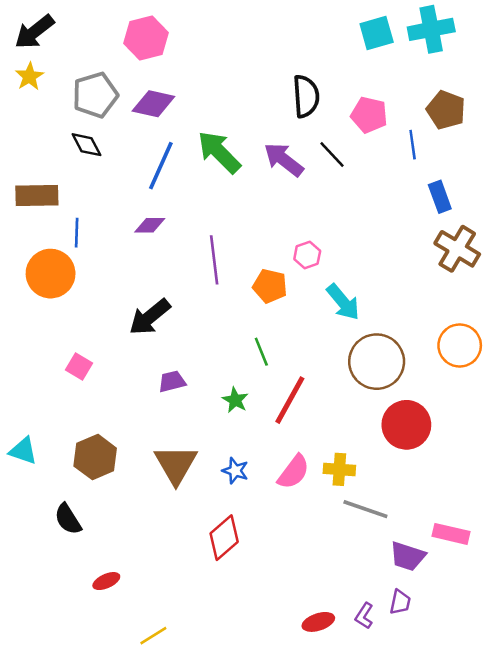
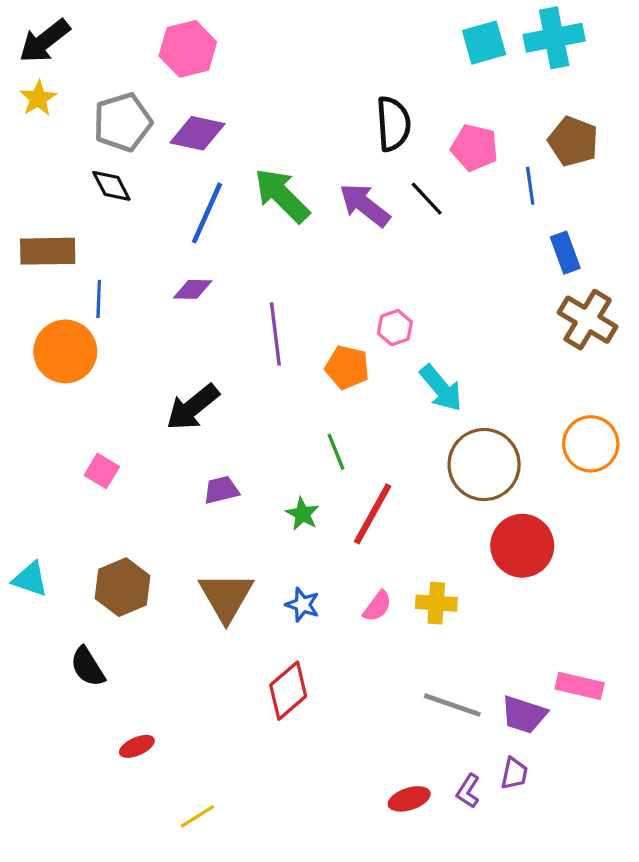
pink semicircle: (294, 472) -> (377, 606), size x0.7
gray line: (365, 509) -> (452, 705), moved

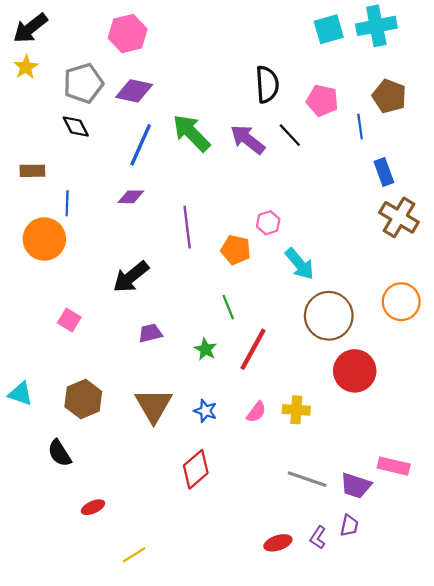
brown rectangle: (48, 251) -> (32, 171), size x0.7

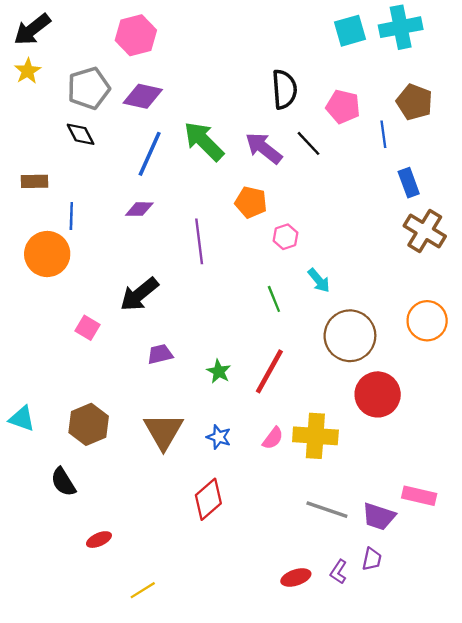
orange pentagon: (236, 250) -> (251, 202), moved
cyan arrow: (300, 264) -> (319, 280), size x0.7
green line: (228, 307) -> (274, 299), moved
pink square: (69, 320) -> (87, 328), moved
yellow cross: (296, 410) -> (315, 436), size x1.5

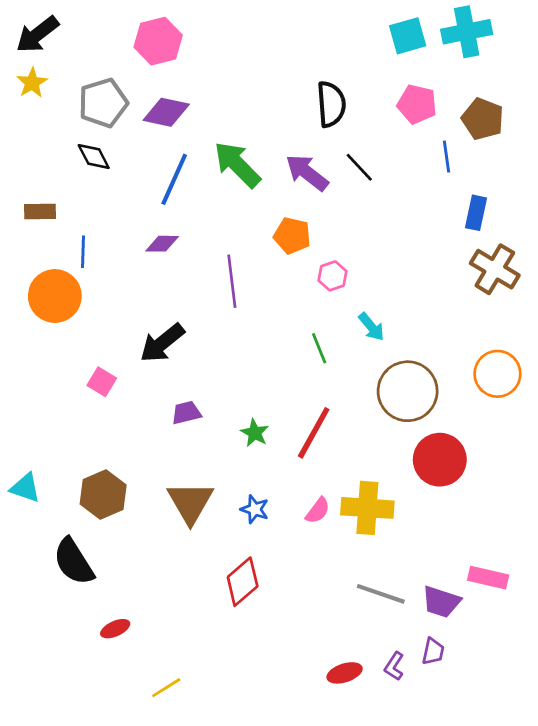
pink pentagon: (343, 107) -> (417, 104), moved
blue rectangle: (409, 183) -> (476, 213), turned 32
black semicircle: (63, 482) -> (74, 562), size x1.4

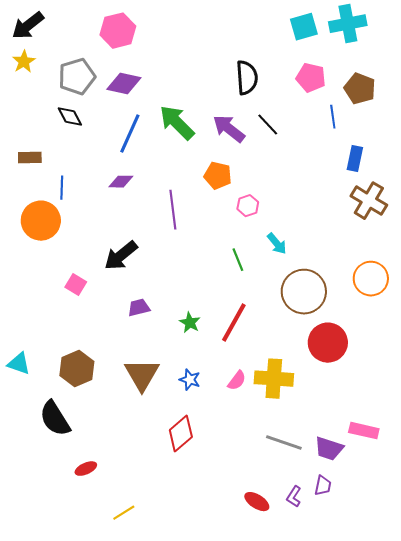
red ellipse: (345, 673) -> (257, 502), turned 50

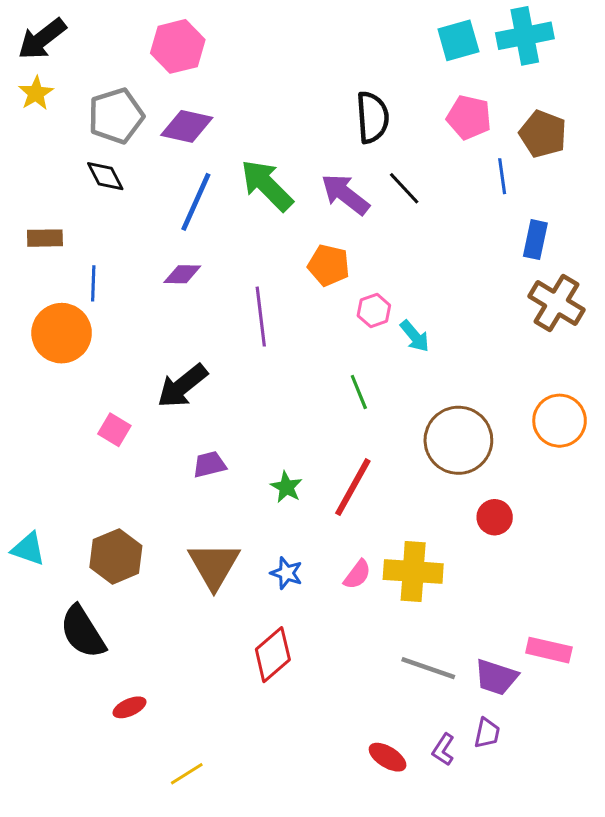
cyan arrow: (277, 244) -> (415, 336), moved
red circle: (328, 343) -> (495, 517), size x0.6

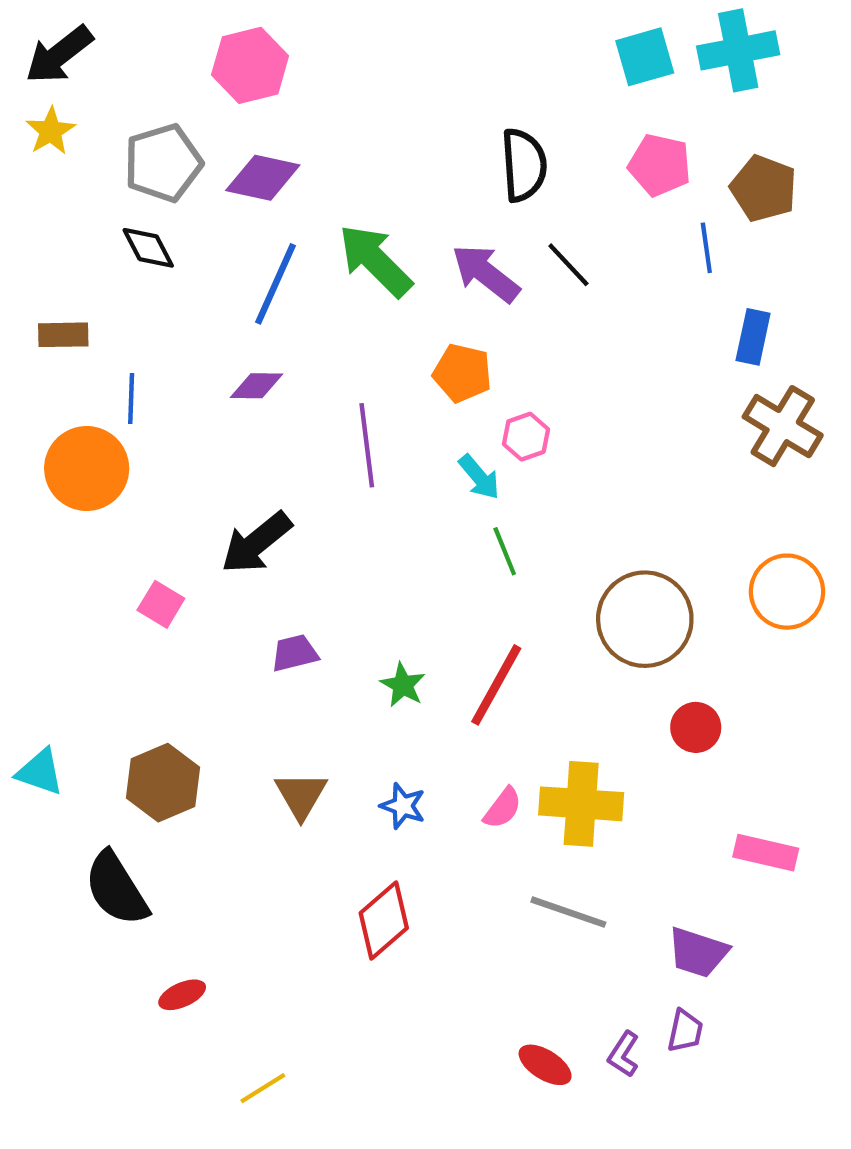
cyan arrow: (415, 336) -> (479, 477), moved
brown triangle: (214, 566) -> (301, 795), size x0.7
pink rectangle: (549, 650) -> (766, 853), moved
gray line: (428, 668) -> (568, 912), moved

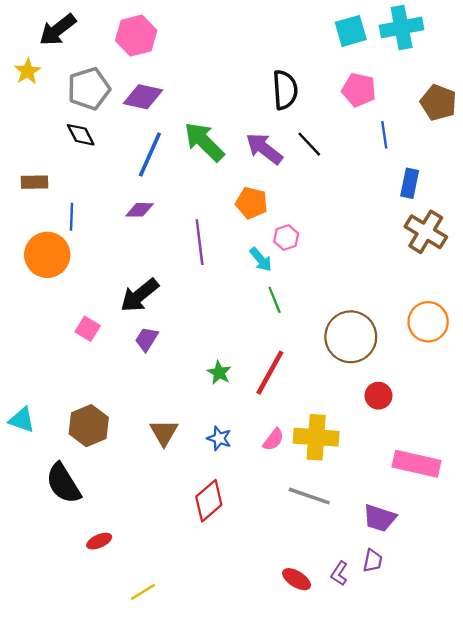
black arrow: (59, 55) -> (58, 30), moved
brown pentagon: (764, 188) -> (438, 102), moved
purple trapezoid: (295, 653) -> (146, 339), moved, turned -44
pink rectangle: (766, 853) -> (417, 464), size x1.4

